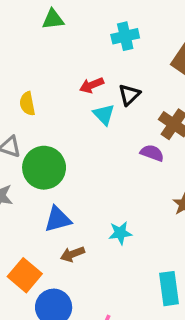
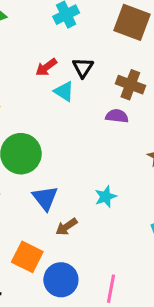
blue triangle: (58, 219) -> (45, 198), turned -40

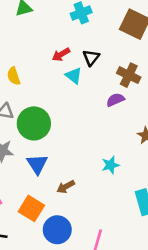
purple semicircle: (117, 116) -> (115, 100), turned -36
cyan star: (106, 197) -> (110, 165), moved
blue triangle: (45, 198) -> (37, 164), moved

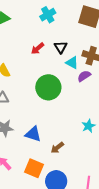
cyan triangle: (74, 76) -> (72, 63), moved
green circle: (34, 123) -> (48, 87), moved
blue triangle: (37, 164) -> (33, 134), turned -30

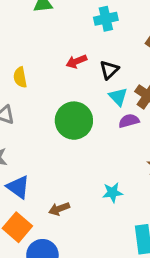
blue triangle: (33, 134) -> (18, 187), moved

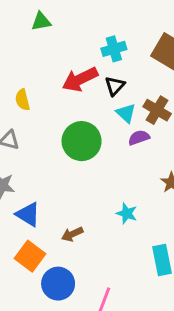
cyan cross: (106, 19) -> (114, 49), moved
red arrow: (76, 61) -> (80, 79), size x1.6
cyan star: (112, 192) -> (127, 213), turned 30

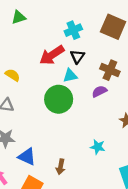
yellow semicircle: (23, 100) -> (13, 75), turned 144
cyan triangle: (126, 113) -> (70, 76), moved, turned -48
brown arrow: (72, 234) -> (61, 167), turned -48

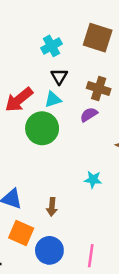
red arrow: (52, 55) -> (19, 100), moved

